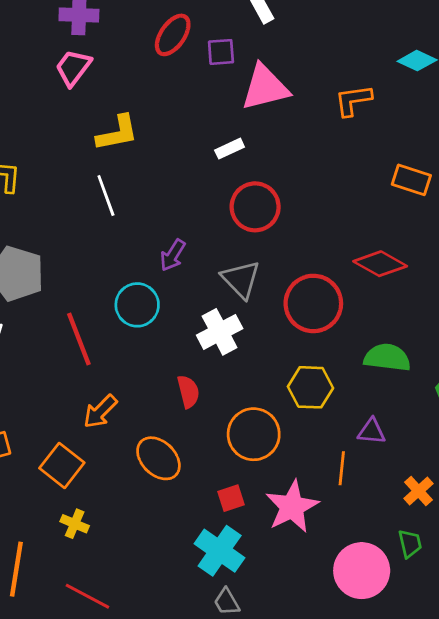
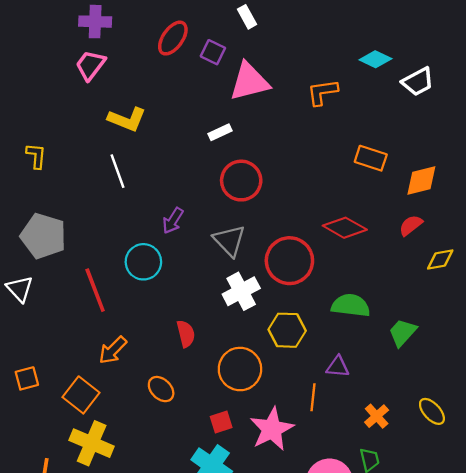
purple square: (221, 52) -> (213, 52), turned 30
yellow L-shape: (117, 133) -> (127, 119), turned 33
white cross: (220, 332) -> (241, 291), moved
orange ellipse: (158, 458) -> (161, 389), size x0.7
yellow cross: (75, 524) -> (92, 443), size x1.8

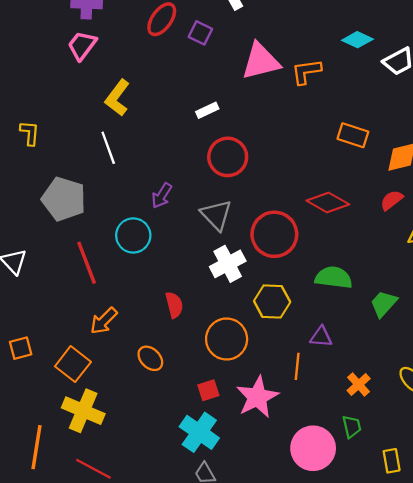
pink triangle: (249, 82) -> (261, 61), moved
yellow L-shape: (127, 119) -> (117, 98), turned 105
gray pentagon: (43, 236) -> (64, 199), moved

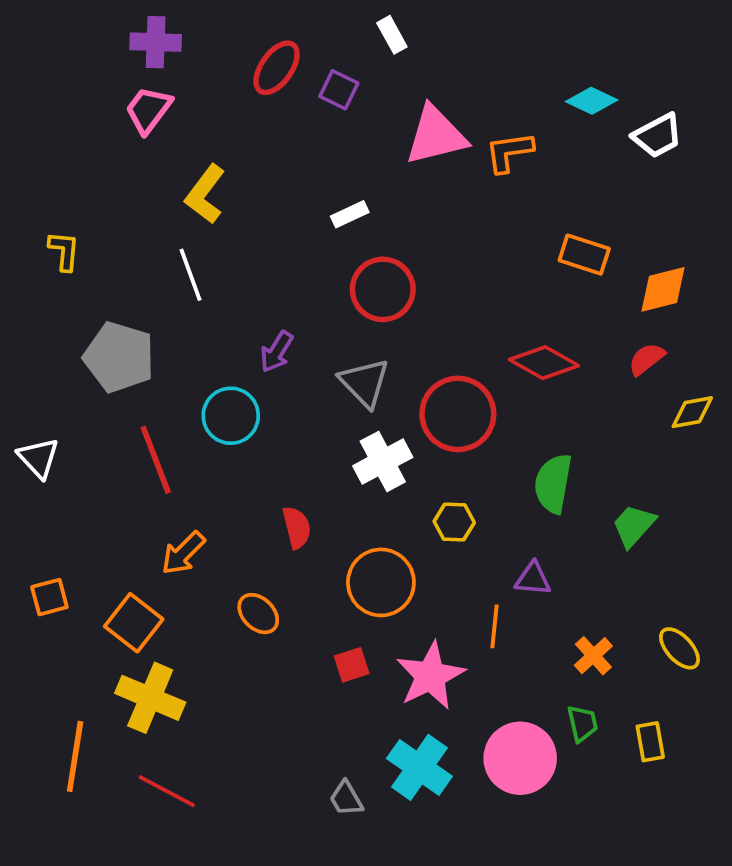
green semicircle: (334, 278) -> (553, 484), turned -87
yellow hexagon: (272, 301) -> (454, 522), size x0.7
cyan cross: (199, 432) -> (419, 767), moved
yellow rectangle: (392, 461) -> (650, 742), moved

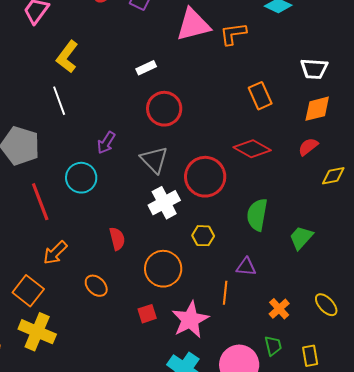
white trapezoid: (658, 136) -> (314, 69), moved, turned 32
orange rectangle: (584, 255) -> (260, 96), moved, turned 48

